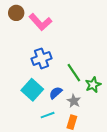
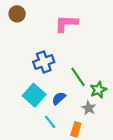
pink L-shape: (40, 22) -> (66, 23), moved, turned 135
gray star: (74, 101) -> (89, 108), moved
cyan line: (48, 115) -> (50, 122), turned 72

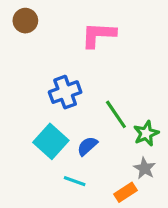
gray star: (89, 108) -> (145, 168), moved
cyan line: (50, 122) -> (75, 181), turned -32
orange rectangle: (76, 129) -> (125, 192), moved, turned 40

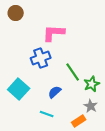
pink L-shape: (98, 35) -> (54, 33), moved
cyan square: (51, 141) -> (19, 89), moved

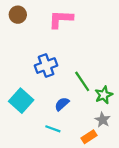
pink L-shape: (54, 33) -> (61, 19), moved

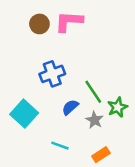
brown circle: (18, 15) -> (39, 24), moved
blue semicircle: (62, 104) -> (70, 107), moved
gray star: (103, 120) -> (95, 120), moved

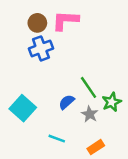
blue cross: (52, 74) -> (41, 48), moved

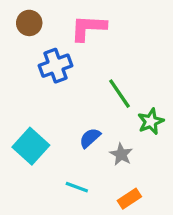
brown circle: (37, 23) -> (29, 23), moved
green line: (88, 87) -> (120, 94), moved
green star: (112, 102) -> (151, 121), moved

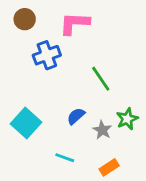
green star: (151, 121) -> (127, 119), moved

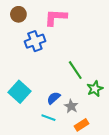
green line: (101, 79) -> (75, 70), moved
blue semicircle: (76, 116) -> (54, 98), moved
gray star: (102, 130) -> (71, 106), moved

